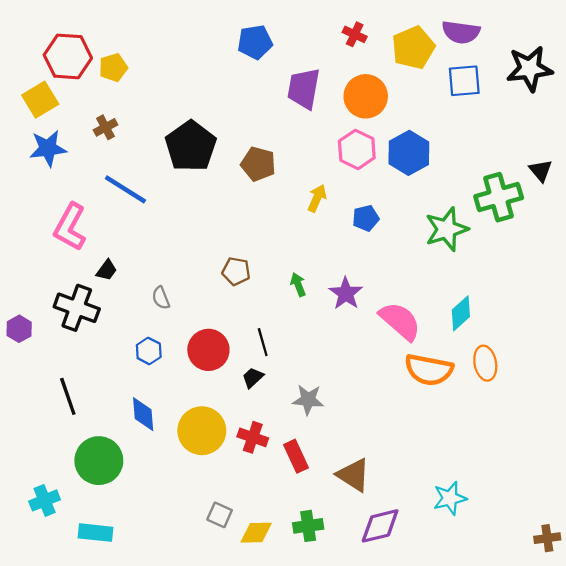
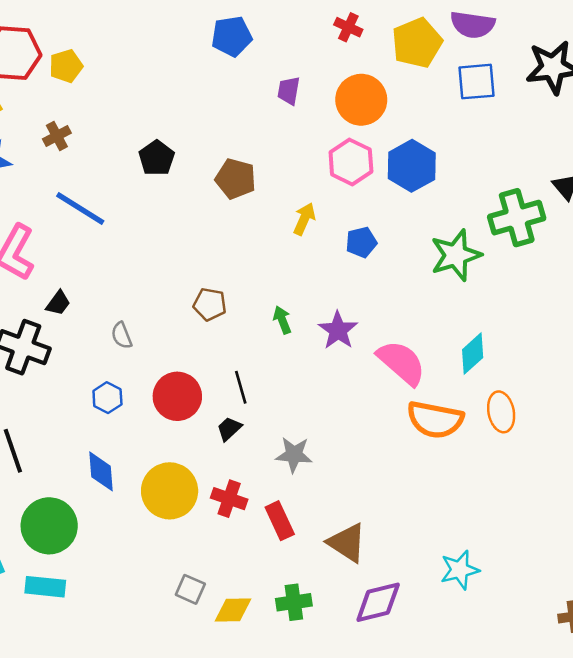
purple trapezoid: (304, 89) -> (289, 91), size x0.6
black pentagon: (191, 146) -> (157, 158), size x0.6
cyan rectangle: (96, 533) -> (45, 587), moved

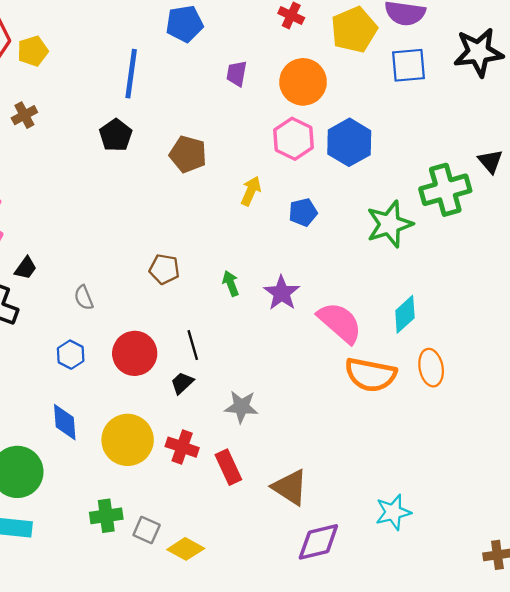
blue line: (80, 209) -> (131, 74), moved, turned 66
green cross: (294, 602) -> (106, 516), moved
yellow diamond: (233, 610) -> (186, 549), turned 30

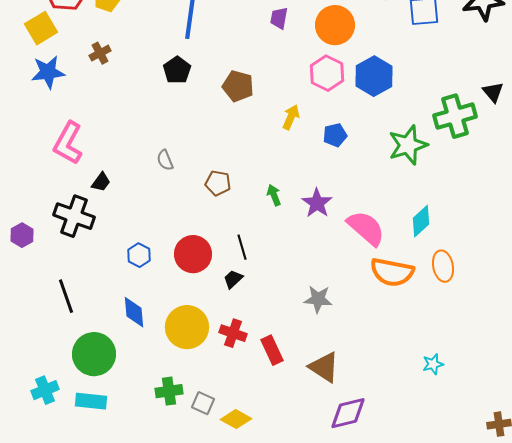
gray semicircle: (84, 298) -> (165, 160), moved
gray star: (241, 407) -> (318, 299), moved
cyan star: (393, 512) -> (433, 364), moved, size x0.7

